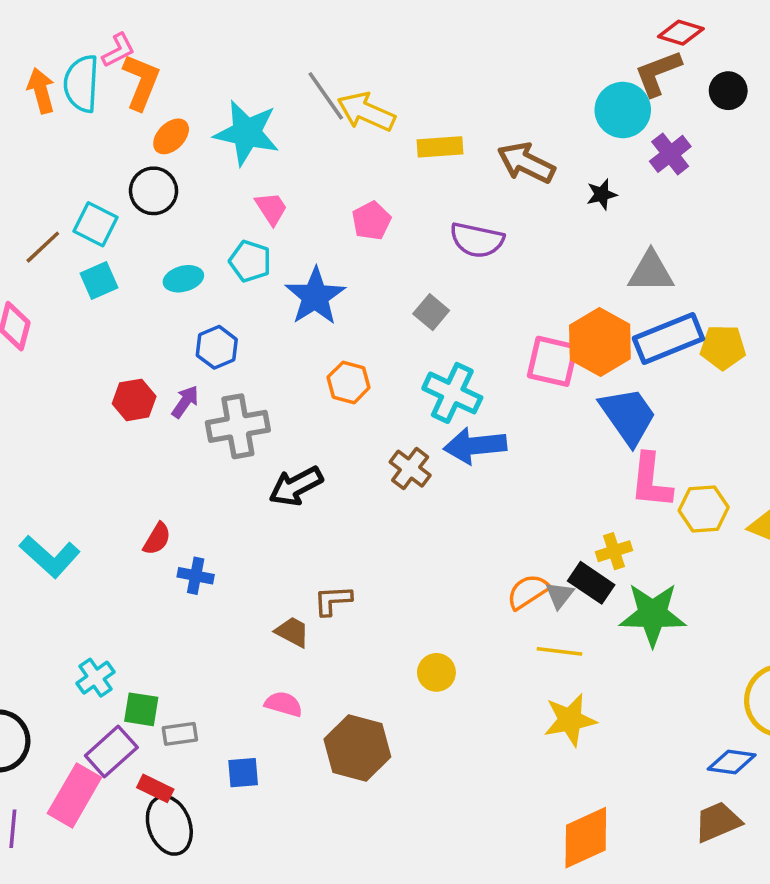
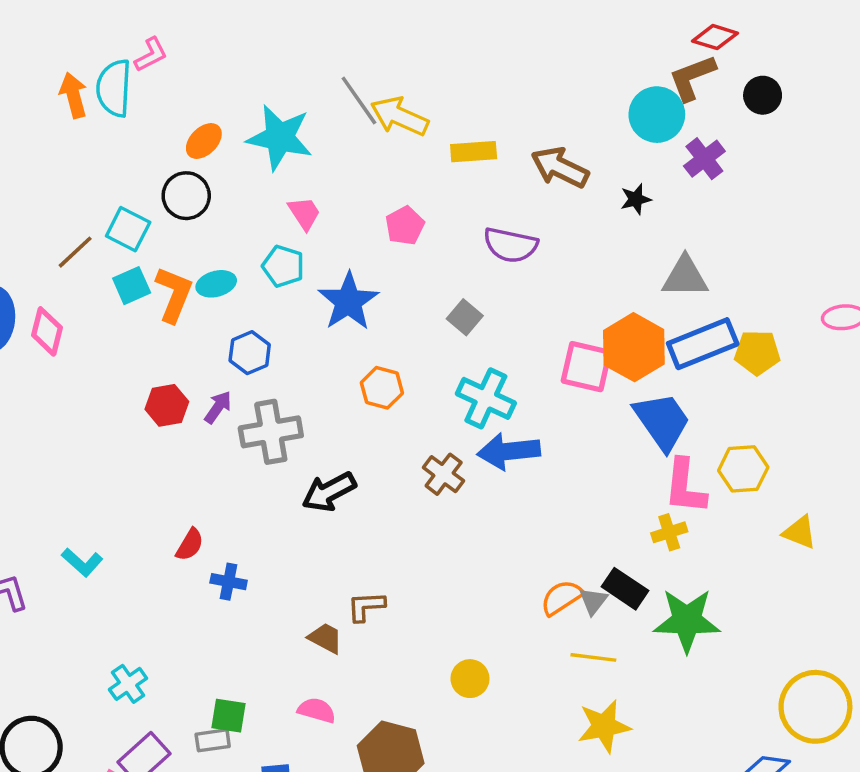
orange L-shape: (141, 82) -> (174, 294), moved
yellow hexagon: (704, 509) -> (743, 469), moved
yellow cross: (614, 551) -> (669, 532), moved
cyan L-shape: (50, 556) -> (82, 562), size x0.7
green square: (141, 709) -> (229, 716), moved

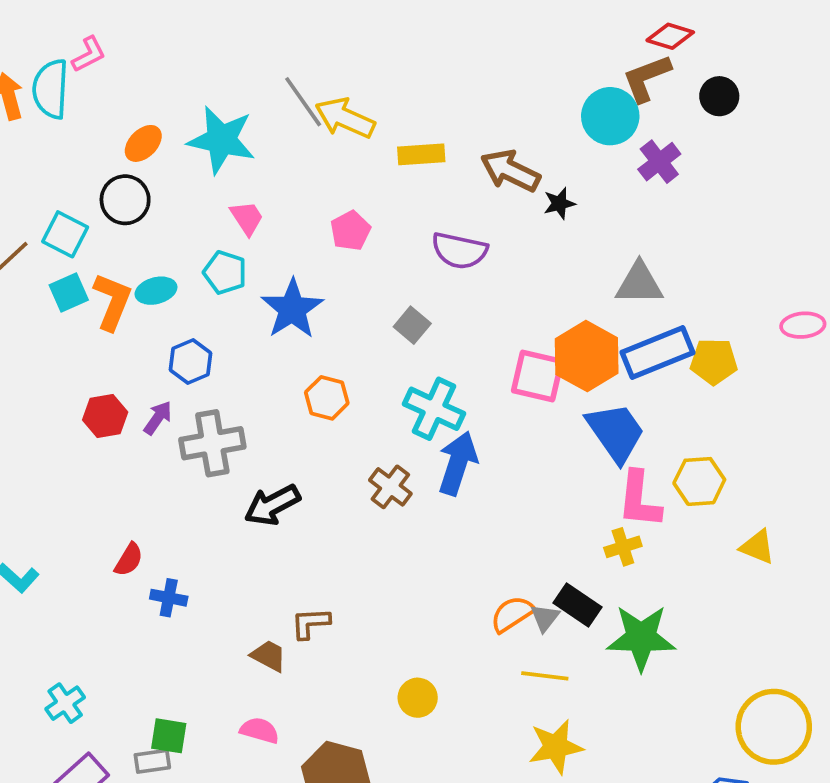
black star: (636, 199) -> (559, 203), moved
blue arrow: (509, 451) -> (458, 463), turned 114

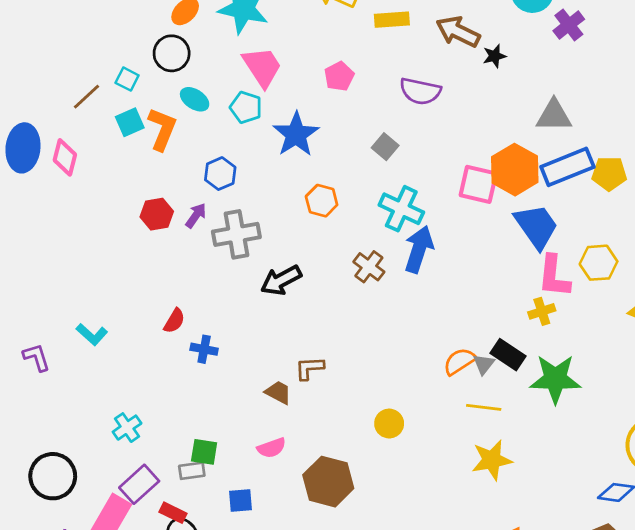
pink trapezoid: (247, 218) -> (262, 67), size x1.6
cyan square: (65, 234) -> (127, 79), size x0.7
cyan ellipse: (156, 291) -> (195, 99), moved, turned 48
pink semicircle: (260, 730) -> (272, 448), turned 144

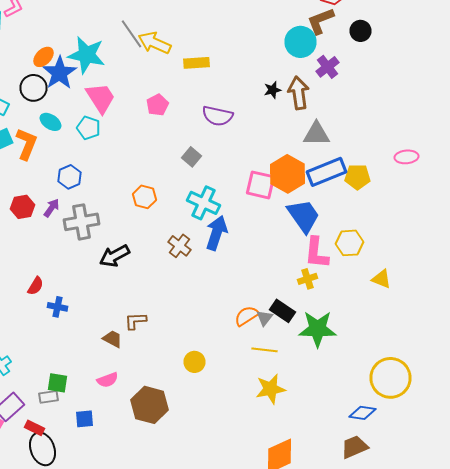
brown arrow: (458, 32) -> (298, 93), moved, turned 56
blue star: (296, 134) -> (60, 73), moved

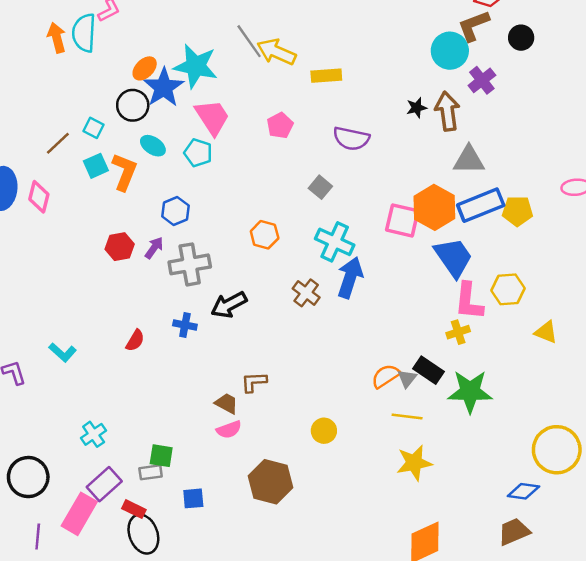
blue cross: (58, 307) -> (185, 325), moved
pink semicircle: (108, 380) -> (229, 430), moved

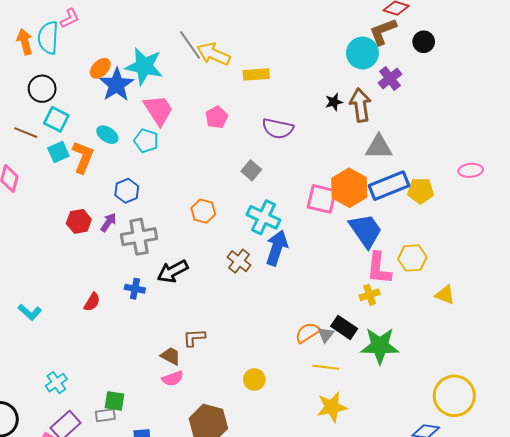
black circle: (133, 105) -> (42, 89), moved
cyan square: (94, 128) -> (56, 119), size x1.4
brown line: (58, 143) -> (26, 133), turned 65

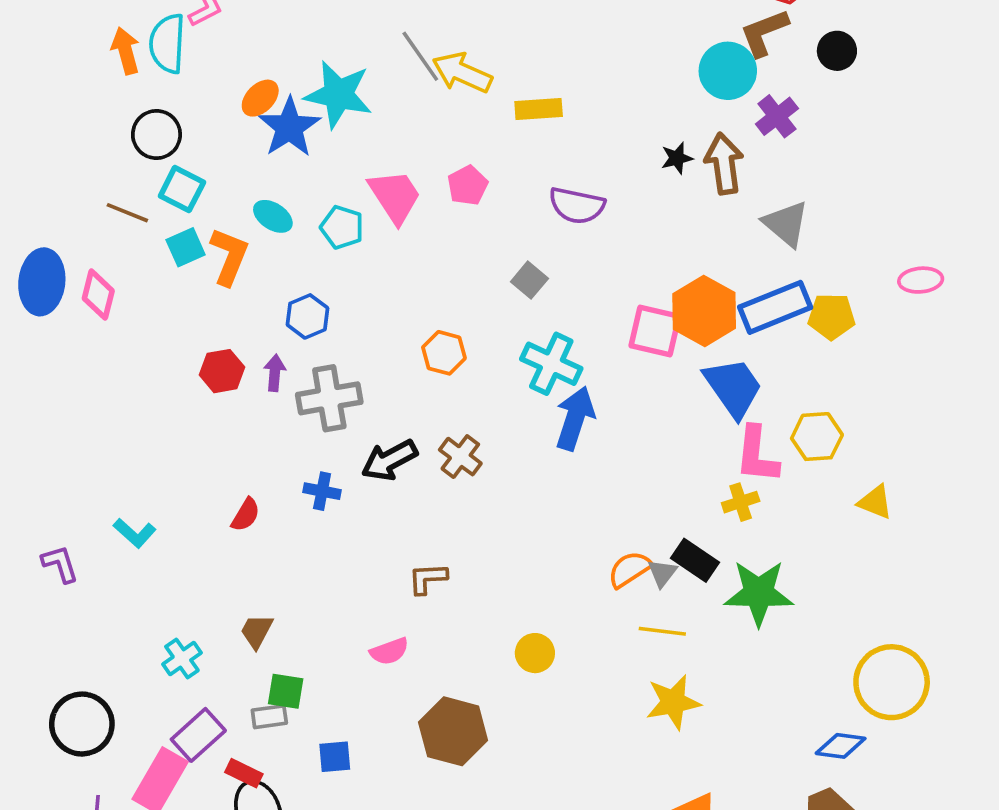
pink trapezoid: (158, 110) -> (395, 196), moved
gray triangle: (379, 147) -> (786, 224), moved, turned 40
purple arrow: (108, 222) -> (275, 373), turned -30
brown cross: (239, 261) -> (460, 457), moved
brown trapezoid: (171, 356) -> (257, 631), moved, turned -90

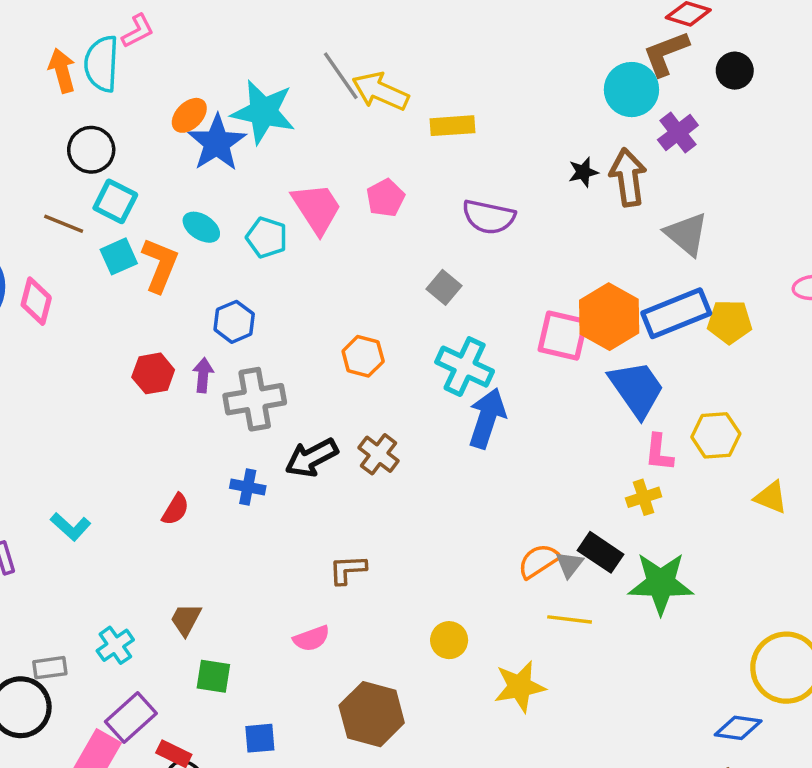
pink L-shape: (757, 455) -> (659, 453), size x0.7
yellow star: (673, 702) -> (520, 687), moved
gray rectangle: (269, 717) -> (50, 668), moved

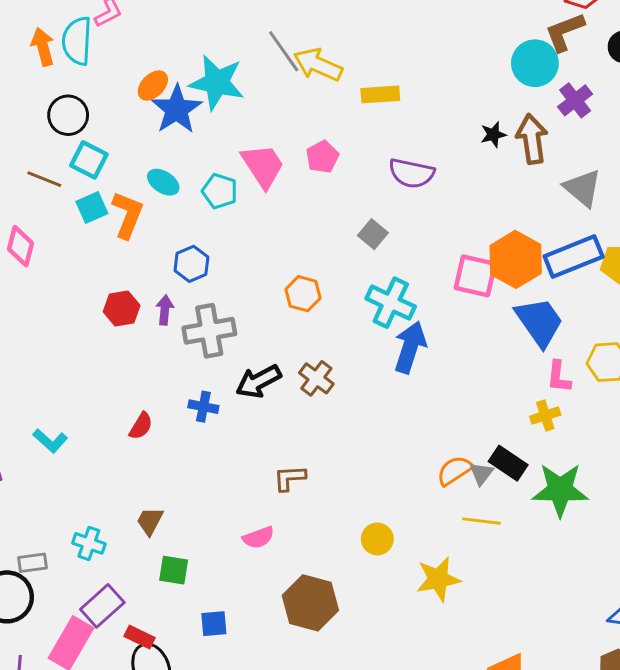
cyan cross: (115, 645) -> (89, 543), turned -36

